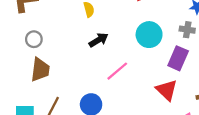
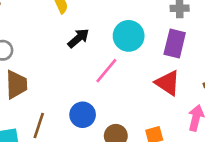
cyan circle: (149, 35) -> (129, 36), moved

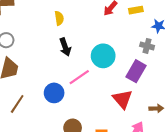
black arrow: (78, 38) -> (65, 47), turned 96
blue circle: (83, 115) -> (54, 93), moved

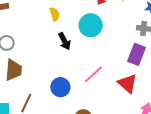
cyan circle: (103, 56) -> (91, 25), moved
pink line: (79, 77) -> (93, 74), moved

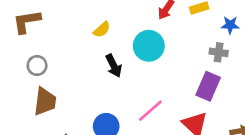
yellow semicircle: (55, 14) -> (102, 30), turned 64

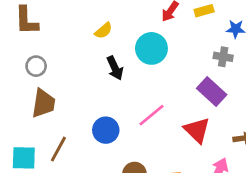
brown L-shape: (27, 21) -> (27, 21), turned -84
purple rectangle: (208, 86) -> (212, 91), turned -72

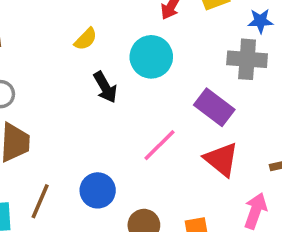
gray cross: (223, 57) -> (247, 59), size x1.5
purple rectangle: (212, 91) -> (214, 107), moved
blue circle: (106, 130) -> (98, 190), moved

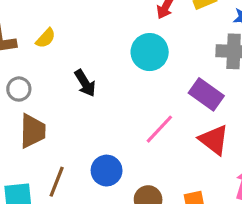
yellow semicircle: (86, 39) -> (46, 38), moved
black arrow: (105, 87) -> (85, 83), moved

